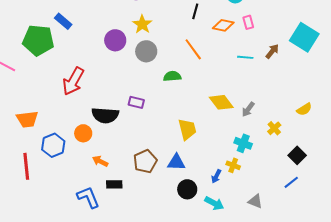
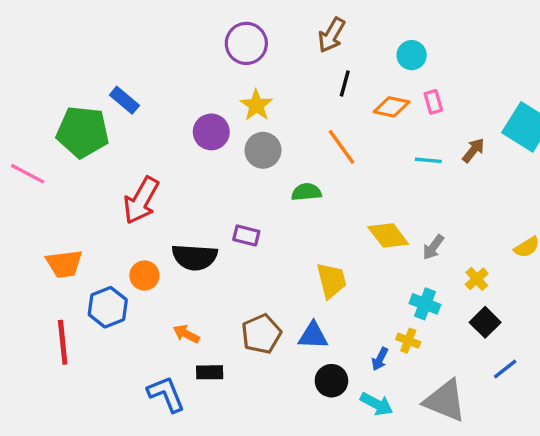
orange circle: (83, 133) -> (144, 276), moved
black square: (297, 155) -> (485, 322), moved
gray triangle: (255, 201) -> (445, 401), size x1.8

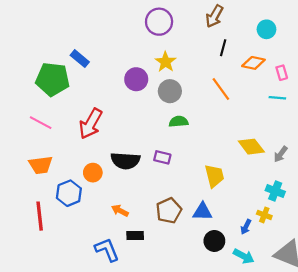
pink rectangle: (433, 102) -> (282, 73), moved
pink line: (28, 174) -> (41, 123), moved
green semicircle: (306, 192) -> (179, 122), moved
purple rectangle: (246, 235) -> (162, 157), moved

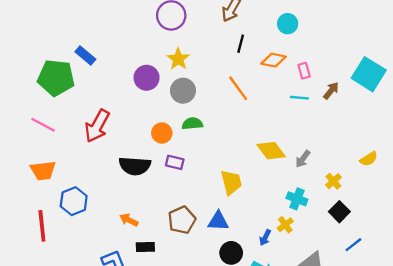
orange circle: (93, 173) -> (162, 133), moved
yellow cross: (264, 215) -> (285, 225), turned 32

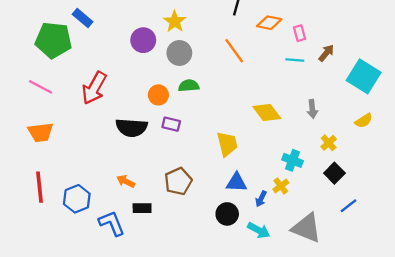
cyan square: (369, 74) -> (364, 76), moved
gray arrow: (303, 159) -> (312, 109), moved, turned -42
blue hexagon: (74, 201) -> (77, 199), moved
blue triangle: (218, 221) -> (237, 182), moved

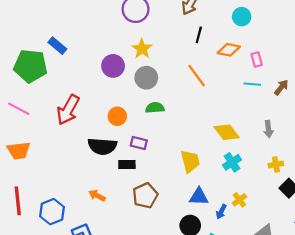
brown arrow: (326, 53) -> (281, 87), moved
orange circle: (158, 95) -> (117, 116), moved
yellow cross: (329, 143) -> (276, 164), moved, turned 32
cyan cross: (292, 160) -> (232, 162), moved, turned 36
black rectangle: (142, 208) -> (127, 164), moved

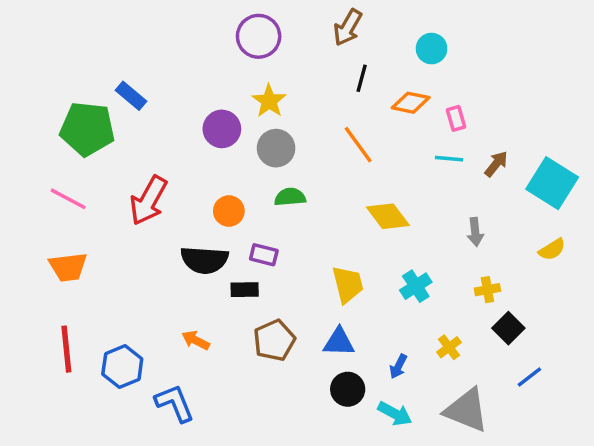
yellow diamond: (227, 132) -> (388, 216), moved
blue triangle: (199, 197) -> (339, 342), moved
yellow cross: (239, 200) -> (449, 347), moved

